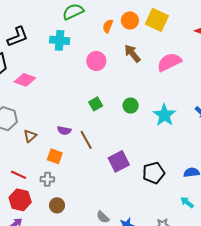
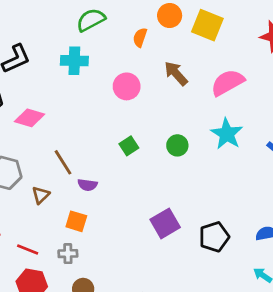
orange circle: (130, 20) -> (170, 16), moved
cyan star: (164, 115) -> (227, 134), moved
brown line: (86, 140) -> (63, 162), moved

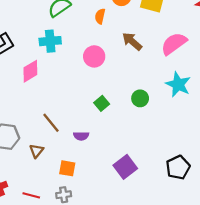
pink diamond: (29, 118) -> (30, 71), moved, turned -40
purple semicircle: (87, 185) -> (81, 136), moved
purple square: (165, 223) -> (125, 167), moved

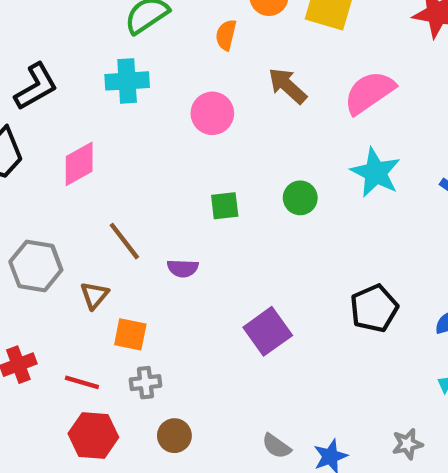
pink diamond: (30, 71) -> (79, 164), moved
green square: (102, 103) -> (225, 206), turned 32
black pentagon: (178, 167) -> (374, 308), moved
orange square: (67, 168) -> (130, 334), moved

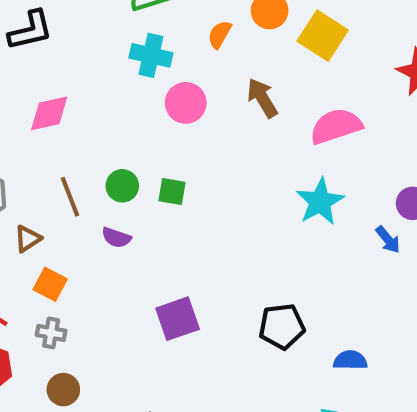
cyan cross: (127, 81) -> (151, 55), moved
green circle: (300, 198) -> (122, 186), moved

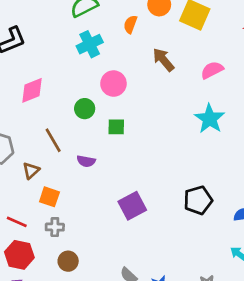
cyan cross: (151, 55) -> (90, 44), turned -30
pink circle: (186, 103) -> (113, 84), moved
pink semicircle: (336, 126) -> (212, 70), size x0.7
green circle: (122, 186) -> (85, 109), moved

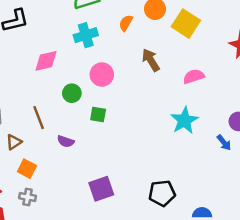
pink diamond: (32, 90) -> (46, 61), moved

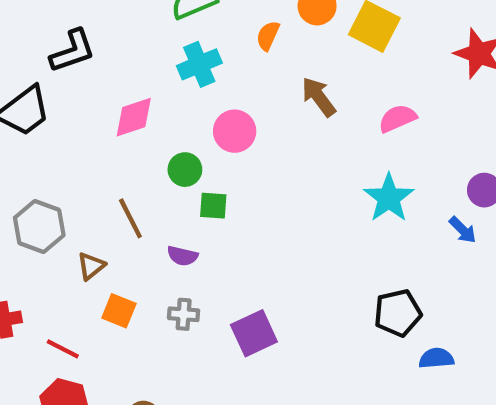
green square: (98, 114) -> (213, 206), moved
black pentagon: (162, 193) -> (398, 313), moved
gray cross: (28, 197) -> (184, 314), moved

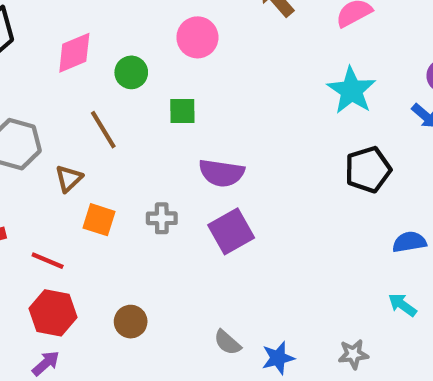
pink diamond: (134, 117) -> (74, 53), moved
green circle: (185, 170) -> (131, 72), moved
purple semicircle: (182, 256) -> (221, 173), moved, size x1.5
black pentagon: (398, 313) -> (368, 170), moved

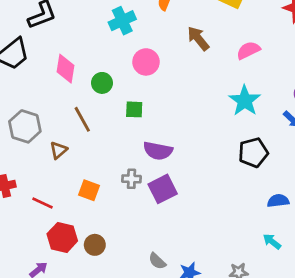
pink diamond: (74, 53) -> (65, 69), turned -60
gray cross: (162, 218) -> (131, 179), moved
orange square: (99, 220) -> (89, 190), moved
red hexagon: (53, 313) -> (62, 237), moved

